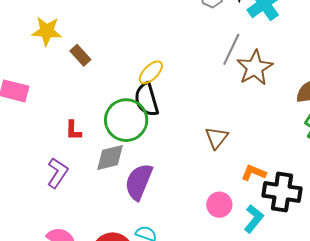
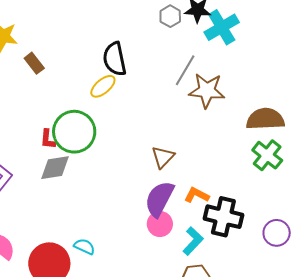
brown star: (255, 68) -> (207, 91), turned 30
black semicircle: (147, 100) -> (115, 59), moved
red L-shape: (73, 130) -> (48, 139), moved
purple semicircle: (139, 182) -> (159, 199), moved

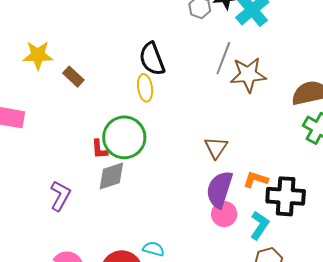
yellow ellipse: (103, 86) -> (145, 88), turned -48

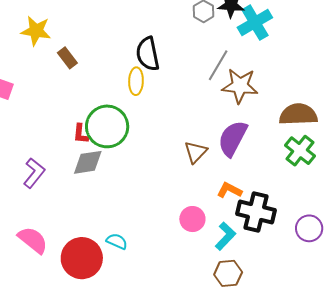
purple semicircle: (219, 189) -> (233, 138), moved

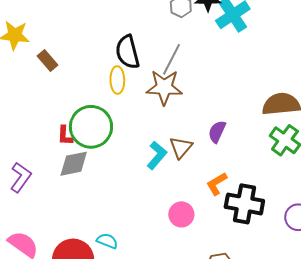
gray line: (218, 65) -> (171, 59), moved
brown star: (240, 86) -> (164, 87), moved
purple semicircle: (233, 138) -> (217, 132), size x0.6
orange L-shape: (229, 190) -> (217, 184), turned -55
cyan L-shape: (225, 236) -> (157, 155), moved

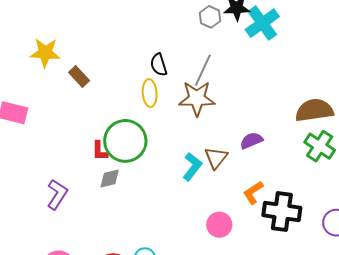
black semicircle: (128, 52) -> (159, 65), size x0.7
purple semicircle: (217, 132) -> (251, 141), turned 45
gray diamond: (74, 164) -> (110, 178), size x0.7

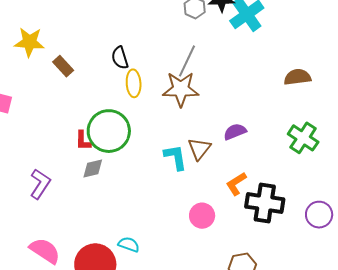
black semicircle: (159, 65) -> (120, 58), moved
brown semicircle: (314, 110) -> (297, 77), moved, size x0.7
cyan L-shape: (192, 167) -> (175, 157), turned -48

